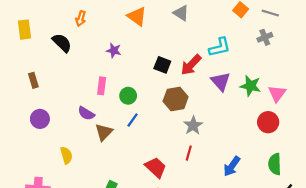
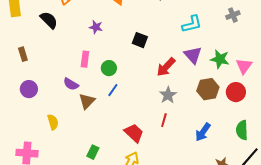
red arrow: (191, 65) -> (166, 67), moved
brown hexagon: (176, 99) -> (208, 89), moved

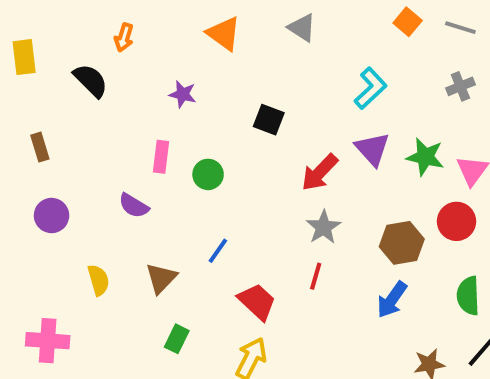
gray cross: (233, 15) -> (460, 86), moved
cyan L-shape: (192, 24) -> (370, 88), turned -30
brown hexagon: (208, 89) -> (402, 243), moved
blue line: (113, 90) -> (218, 251), moved
brown triangle: (87, 101) -> (161, 278), moved

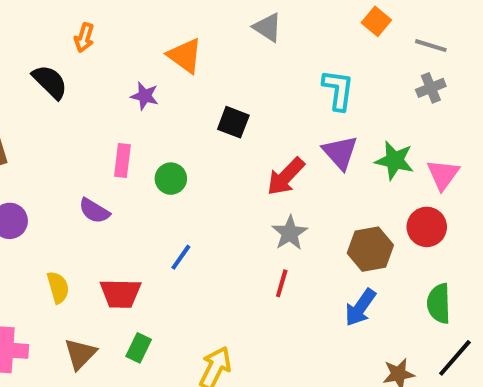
gray line: (460, 28) -> (431, 46), moved
orange triangle: (224, 34) -> (185, 56), moved
cyan L-shape: (370, 88) -> (338, 90), turned -39
brown triangle: (161, 278) -> (80, 354), moved
red trapezoid: (257, 302) -> (120, 293), moved, turned 138

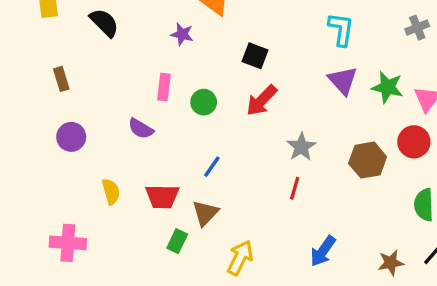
red arrow: (286, 177) -> (262, 100), moved
blue arrow: (360, 308) -> (323, 251), moved
brown triangle: (80, 354) -> (205, 213), moved

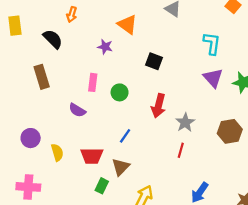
brown rectangle: (61, 79) -> (42, 77), moved, size x1.5
red arrow: (262, 100) -> (158, 106), moved, turned -30
purple circle: (71, 137) -> (31, 138), moved

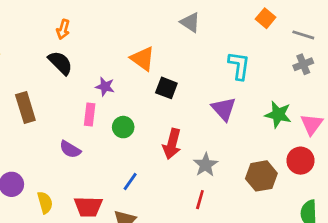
orange triangle: (127, 25) -> (143, 59), moved
black semicircle: (53, 39) -> (60, 63), moved
purple star: (105, 47) -> (105, 87), moved
purple triangle: (213, 78) -> (224, 109), moved

